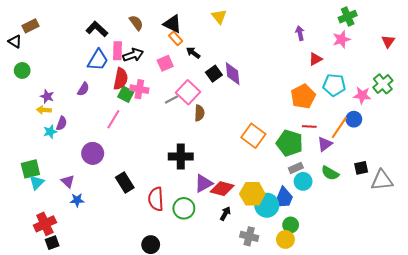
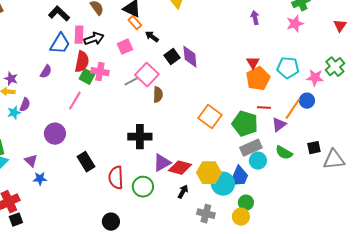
red triangle: (315, 59) -> (253, 63), moved, turned -32
gray rectangle: (296, 168) -> (251, 148), size x1.5

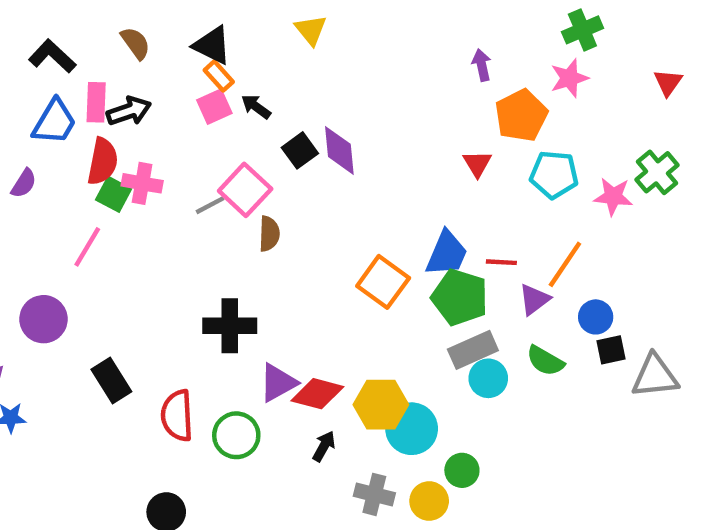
pink square: (125, 47) -> (214, 107), moved
orange pentagon: (258, 79) -> (521, 115), moved
blue circle: (307, 101) -> (596, 317), moved
blue trapezoid: (239, 177) -> (447, 253), moved
yellow circle: (241, 217) -> (429, 501), moved

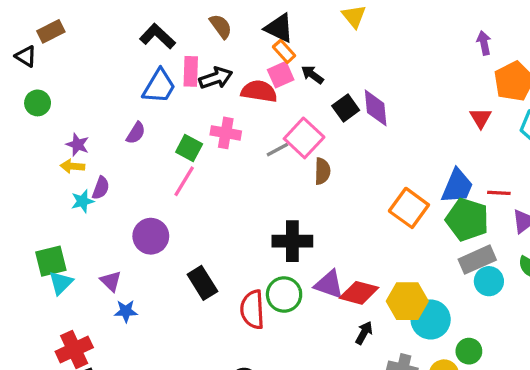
red semicircle: (103, 161) -> (259, 91), moved, turned -92
green square: (114, 194) -> (189, 148), moved
purple triangle: (278, 383) -> (329, 285), turned 48
green circle: (236, 435) -> (284, 294), moved

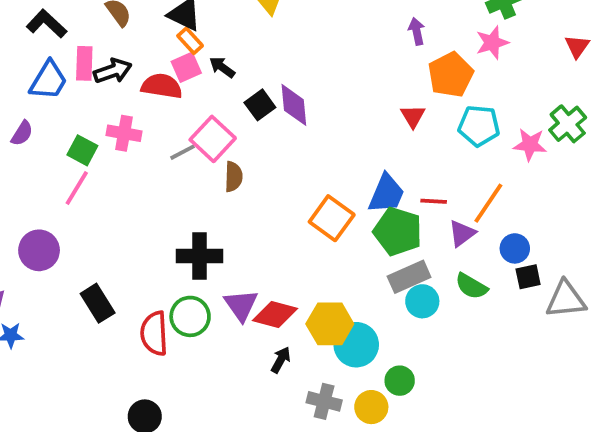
purple triangle: (329, 285) -> (241, 305), turned 36

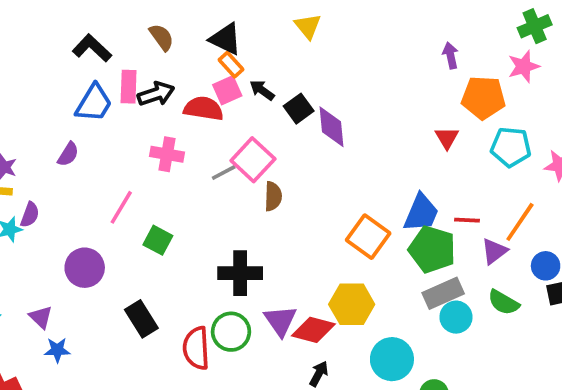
orange pentagon: (451, 75) -> (483, 98), turned 30
black square: (260, 105) -> (299, 109), moved
green square: (82, 150) -> (158, 240), moved
yellow hexagon: (330, 324) -> (352, 304), moved

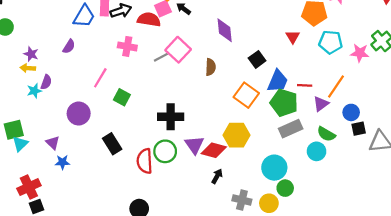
black square: (299, 109) -> (257, 59), moved
brown semicircle: (273, 196) -> (211, 67), moved
cyan circle: (456, 317) -> (317, 151), moved
cyan circle: (392, 359) -> (274, 168), moved

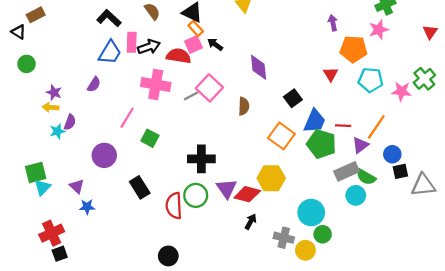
pink cross: (127, 46) -> (156, 84), size x1.4
gray rectangle: (291, 129) -> (347, 171), moved
gray cross: (242, 200) -> (284, 238), moved

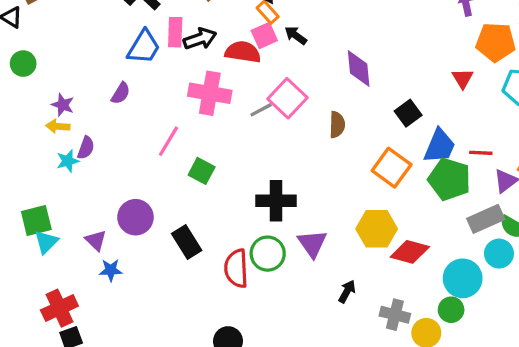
purple circle: (104, 155) -> (135, 217), moved
red diamond: (247, 194) -> (410, 252), moved
cyan circle: (311, 213) -> (463, 278), moved

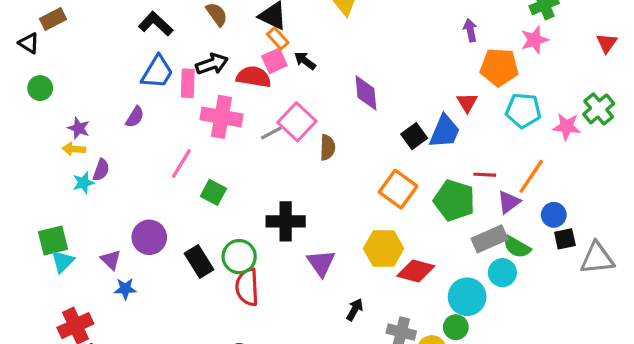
pink rectangle: (175, 32) -> (188, 83), moved
brown semicircle: (337, 125) -> (327, 147), moved
blue trapezoid: (440, 146) -> (445, 131), moved
green circle: (268, 254) -> (239, 257), moved

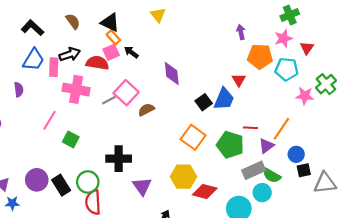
red triangle: (607, 43) -> (307, 48), moved
cyan pentagon: (523, 111) -> (287, 69), moved
purple semicircle: (135, 117) -> (19, 89), turned -40
brown semicircle: (327, 147) -> (146, 110), turned -119
purple circle: (149, 237) -> (37, 180), moved

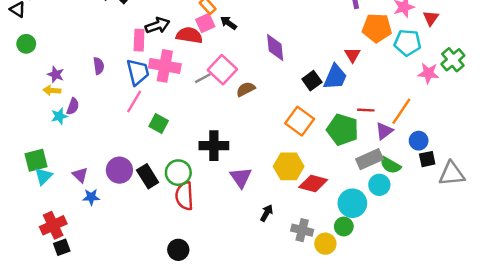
blue trapezoid: (34, 60) -> (138, 72), moved, turned -45

